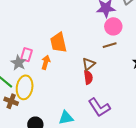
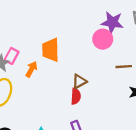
pink circle: (113, 26) -> (103, 39), moved
brown line: (110, 45) -> (124, 67), moved

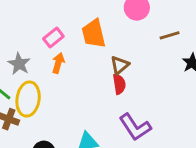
orange trapezoid: (51, 50) -> (94, 34), moved
pink rectangle: (12, 56) -> (53, 37), moved, turned 35

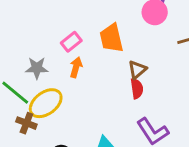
gray star: (19, 64) -> (37, 68), turned -30
yellow ellipse: (28, 99) -> (46, 103), turned 44

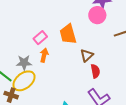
gray star: (37, 68) -> (24, 63), moved
red semicircle: (137, 89) -> (95, 71), moved

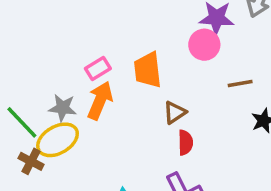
orange arrow: (44, 55) -> (100, 100), size x1.5

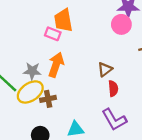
pink rectangle: (98, 69) -> (53, 34), moved, turned 56
orange trapezoid: (148, 70) -> (63, 20), moved
brown cross: (31, 161) -> (48, 99), moved, turned -35

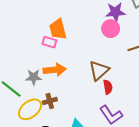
orange arrow: (56, 65) -> (55, 70), turned 70
brown triangle: (105, 69) -> (99, 70), size x1.5
yellow ellipse: (30, 92) -> (30, 109), moved

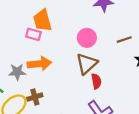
pink circle: (111, 29) -> (87, 38), moved

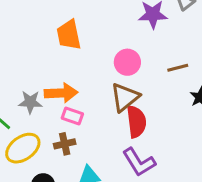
pink rectangle: (33, 34) -> (72, 116), moved
red semicircle: (96, 81) -> (136, 122), size x1.5
brown cross: (35, 97) -> (65, 144), moved

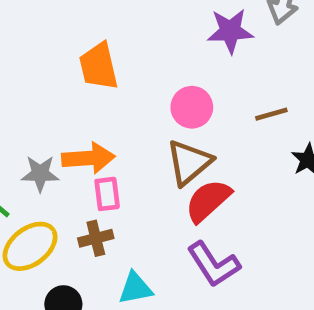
pink rectangle: (72, 116) -> (107, 194), turned 65
red semicircle: (136, 122) -> (208, 201), turned -124

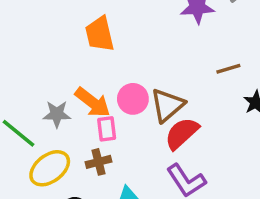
pink circle: (192, 107) -> (133, 99), moved
orange arrow: (88, 158) -> (93, 102), turned 42

